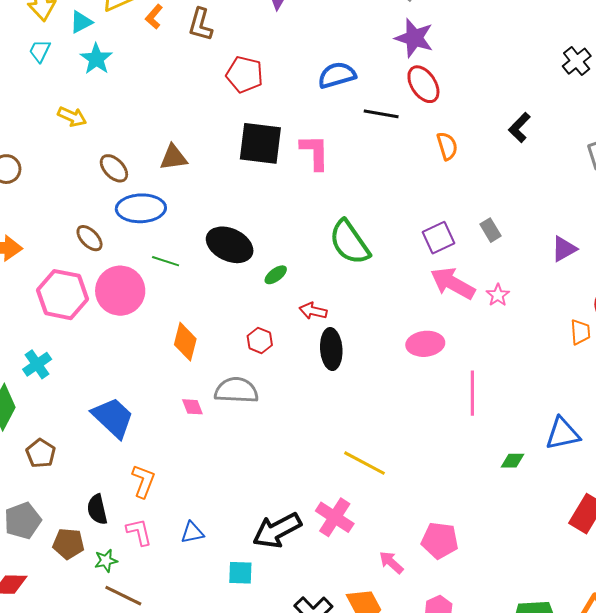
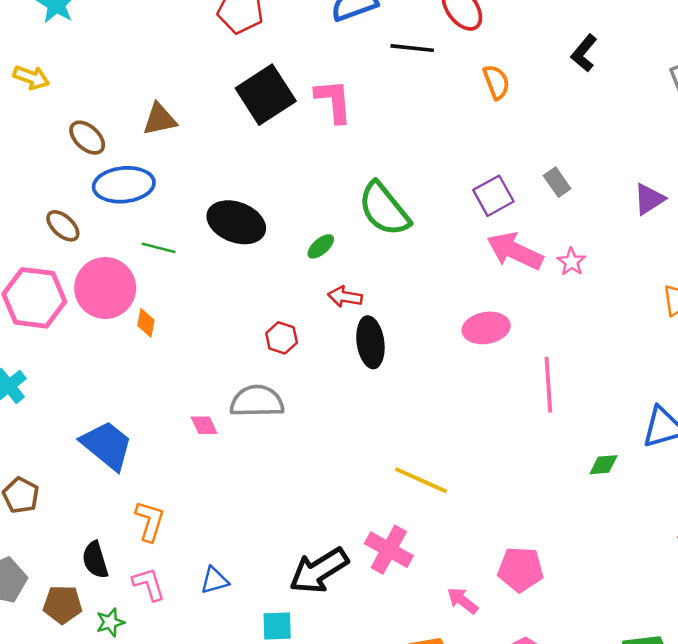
black square: (260, 143) -> (266, 95), turned -36
green ellipse: (276, 275) -> (321, 246), moved
orange diamond: (185, 342) -> (146, 323), moved, size x0.6

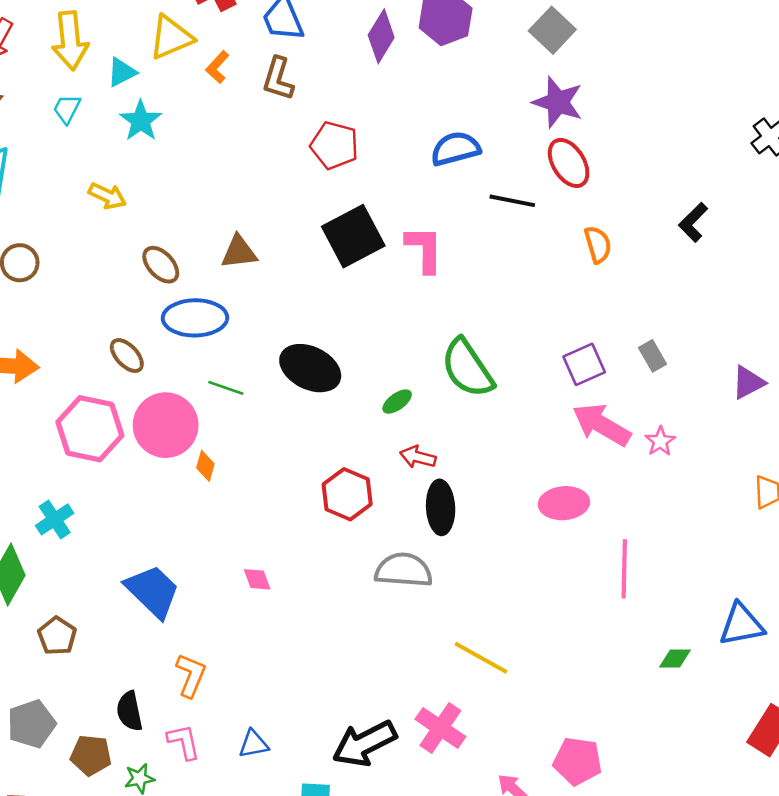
red hexagon: (282, 338) -> (347, 494), size x1.5
gray semicircle: (257, 401) -> (404, 570), moved

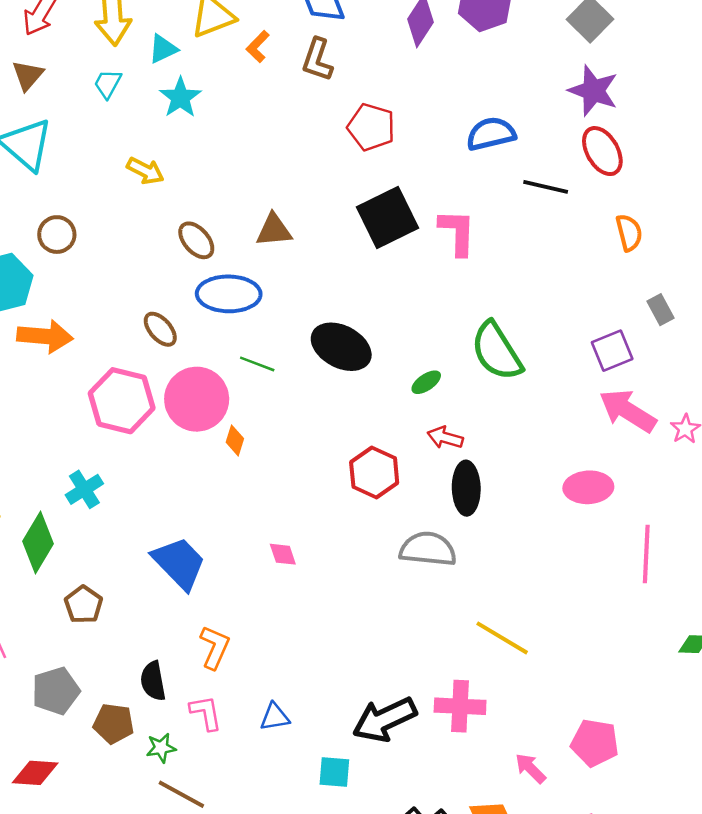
gray rectangle: (653, 356) -> (660, 310), moved
pink cross: (440, 728) -> (460, 706), turned -33

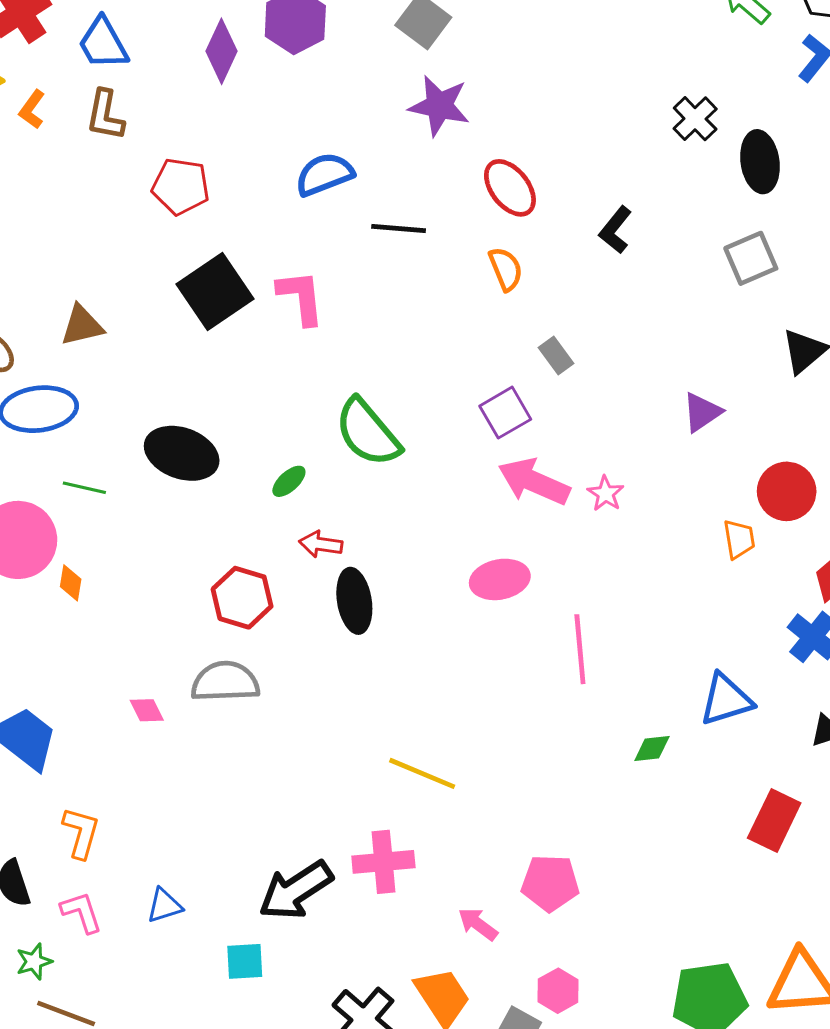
red ellipse: (602, 151) -> (510, 188), moved
gray semicircle: (428, 549) -> (225, 682), moved

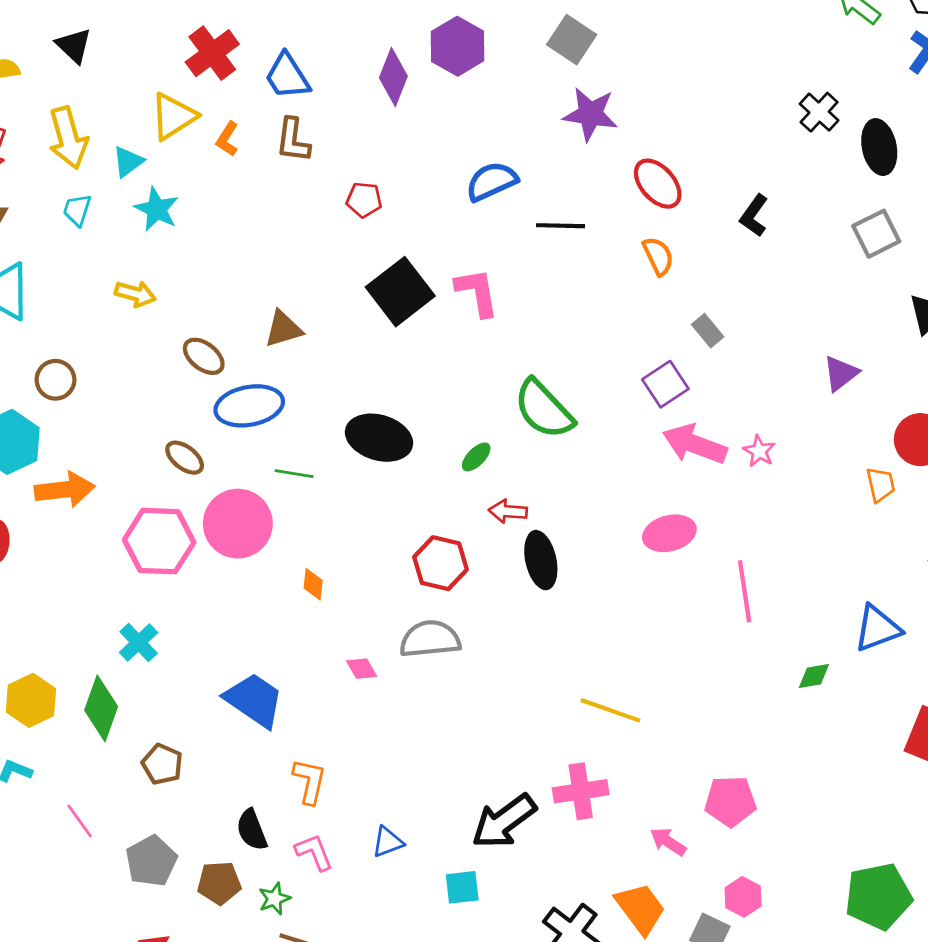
red pentagon: (181, 186) -> (364, 200), size x0.7
orange diamond: (71, 583) -> (313, 584), moved

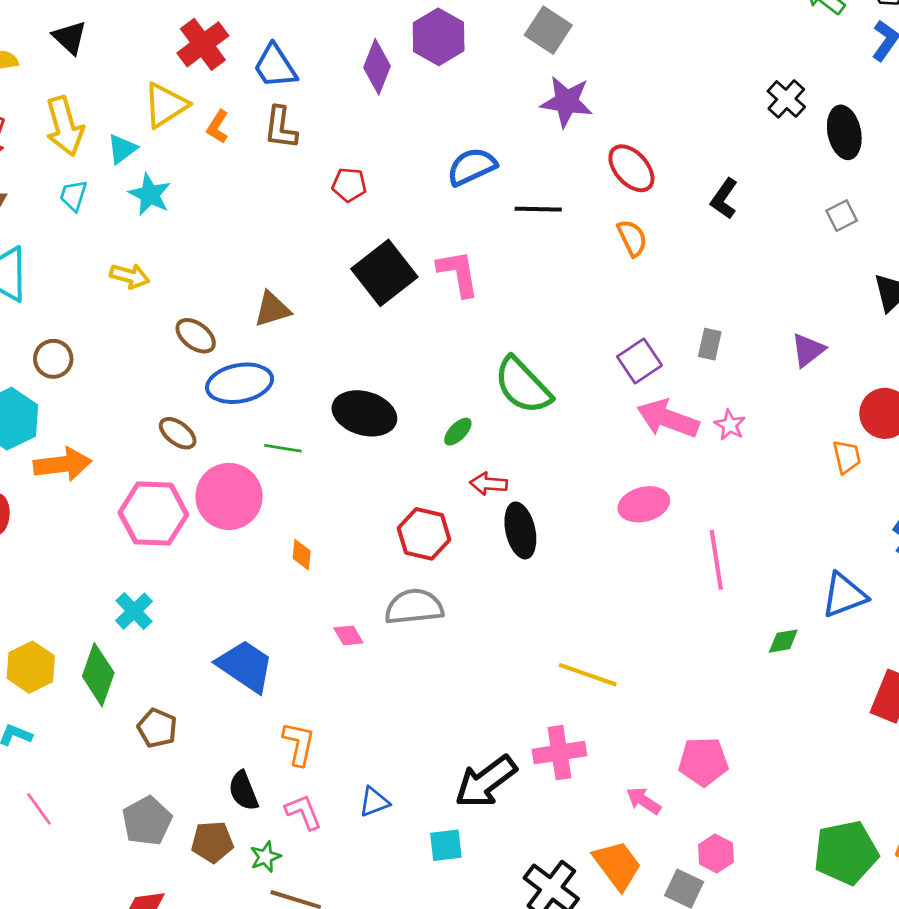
gray square: (876, 234) -> (842, 216), size x0.7
gray rectangle: (708, 331) -> (710, 344), moved, turned 52
pink line: (80, 821) -> (39, 809), moved

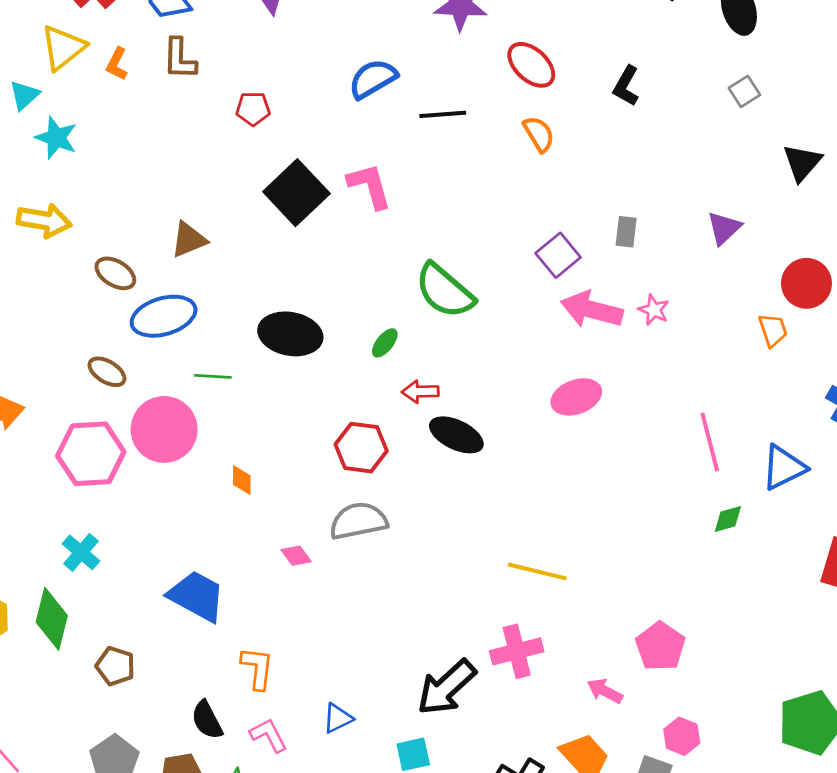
yellow arrow: (130, 276) -> (44, 220), size x1.4
black ellipse: (520, 530) -> (456, 435), turned -46
pink line: (716, 560) -> (710, 442), moved
pink pentagon: (703, 762) -> (660, 646), turned -30

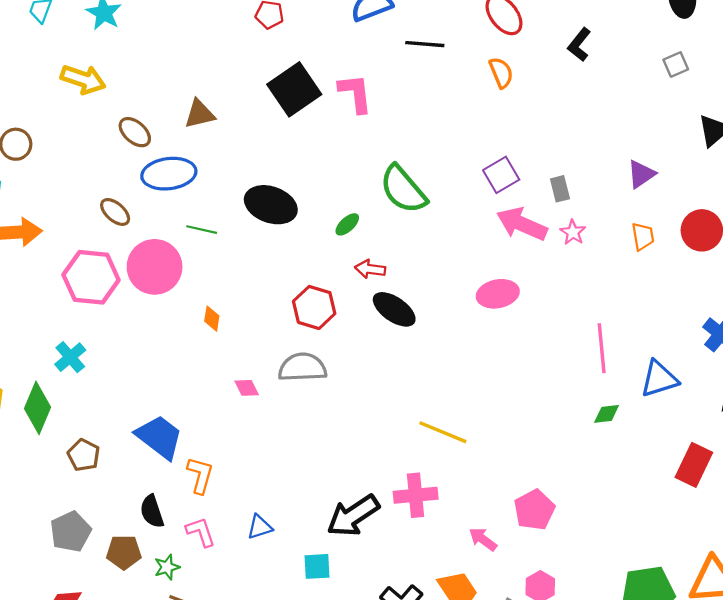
gray rectangle: (626, 232) -> (560, 189), moved, turned -30
orange trapezoid: (773, 330) -> (643, 236), moved
blue trapezoid: (197, 596) -> (159, 437), moved

